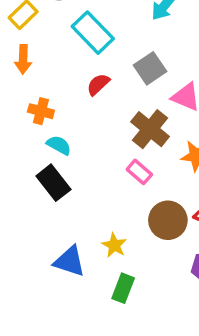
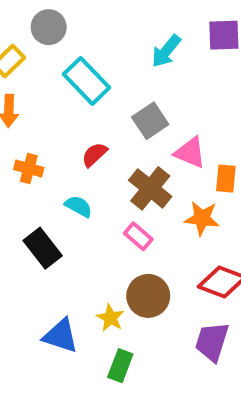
red semicircle: (98, 84) -> (94, 155), moved
cyan semicircle: (59, 145) -> (79, 206), moved
brown circle: (168, 220) -> (148, 296), moved

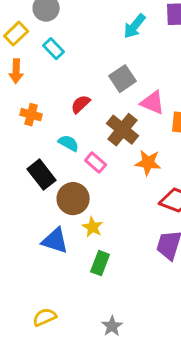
cyan rectangle: (86, 81) -> (54, 49), moved, size x0.6
orange star: (202, 218) -> (148, 163), moved
pink rectangle: (138, 236) -> (96, 163), moved
brown circle: (148, 296) -> (73, 199), moved

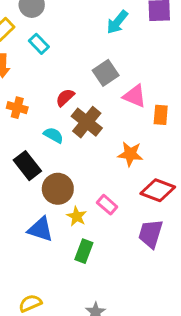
brown cross: (123, 130) -> (87, 122), moved
pink rectangle: (96, 163) -> (107, 205), moved

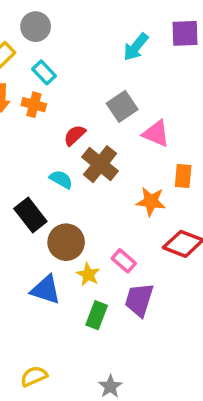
orange cross: (17, 108) -> (34, 105), moved
orange rectangle: (161, 115) -> (183, 176), moved
purple trapezoid: (151, 234) -> (139, 300), moved

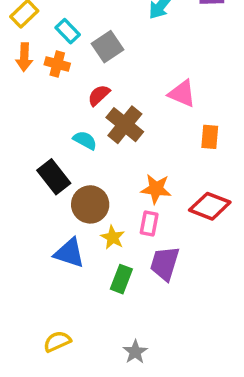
gray square: (122, 106) -> (108, 47), moved
orange star: (151, 201) -> (156, 189), moved
pink rectangle: (124, 261) -> (149, 224), turned 60

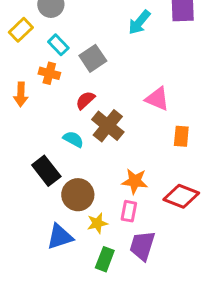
orange arrow: (24, 57) -> (21, 94), moved
yellow star: (113, 237) -> (97, 223), turned 30
blue triangle: (69, 253) -> (60, 237), turned -36

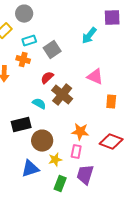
cyan arrow: (139, 22) -> (89, 36), moved
cyan rectangle: (58, 45) -> (29, 41), turned -64
black rectangle: (46, 171) -> (21, 125), turned -66

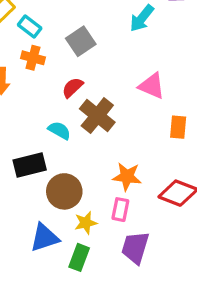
cyan rectangle: (29, 41) -> (30, 26), moved, turned 56
green rectangle: (60, 184) -> (79, 257), moved

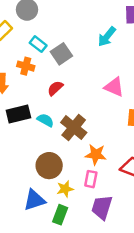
cyan rectangle: (30, 26) -> (38, 44), moved
brown cross: (97, 116) -> (74, 128), moved
black rectangle: (30, 165) -> (18, 114), moved

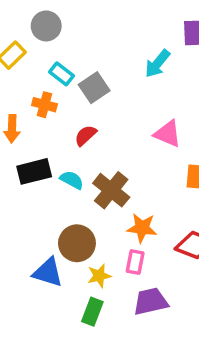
blue triangle: (34, 200) -> (48, 272), moved, turned 35
purple trapezoid: (102, 207) -> (151, 301), turned 60

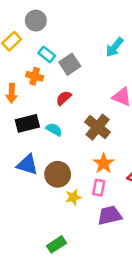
brown cross: (111, 190) -> (98, 127), moved
orange star: (142, 228) -> (104, 163), turned 30
blue triangle: (48, 272) -> (27, 165), moved
green rectangle: (92, 312) -> (56, 244), moved, turned 36

